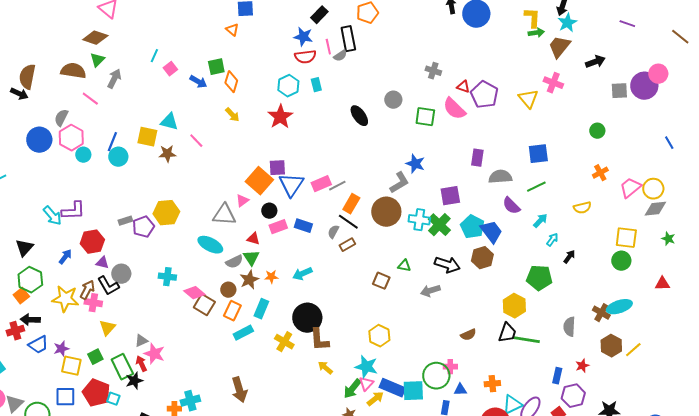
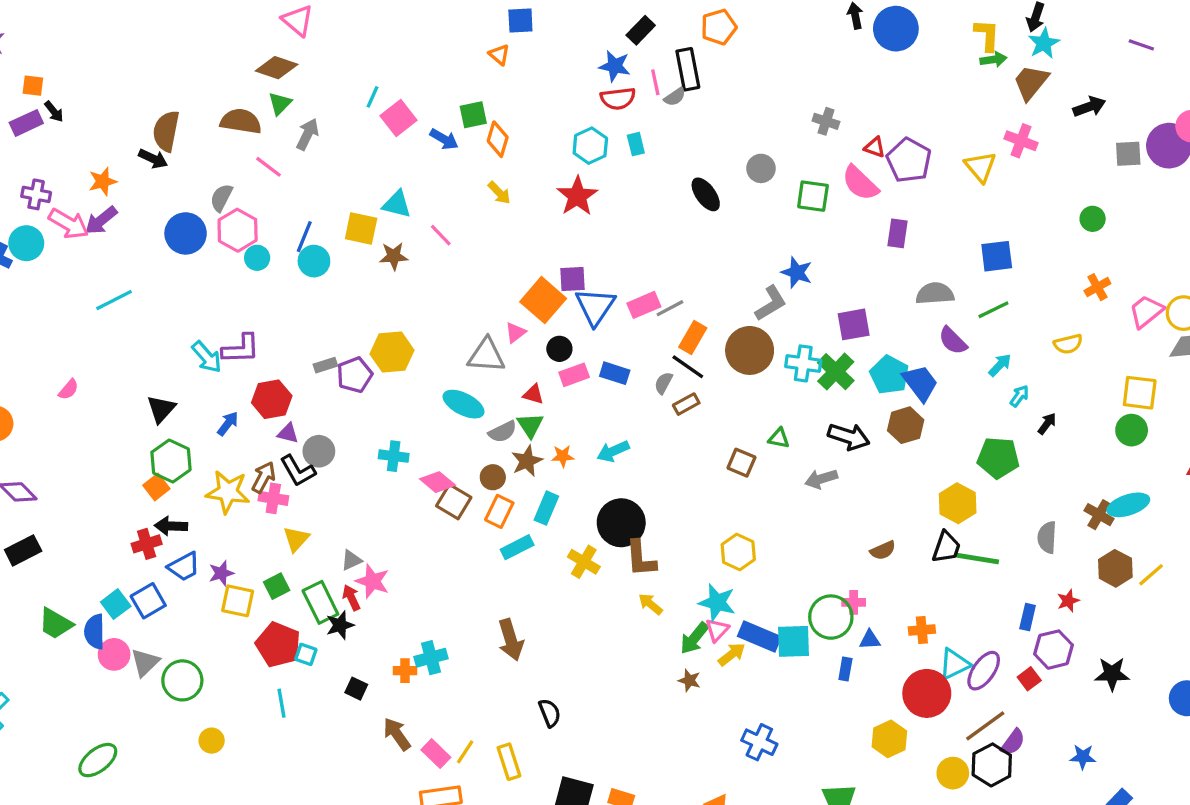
pink square: (170, 69) -> (399, 118), size x1.5
purple rectangle: (477, 158) -> (898, 233), moved
blue square: (65, 397) -> (148, 601), moved, turned -30

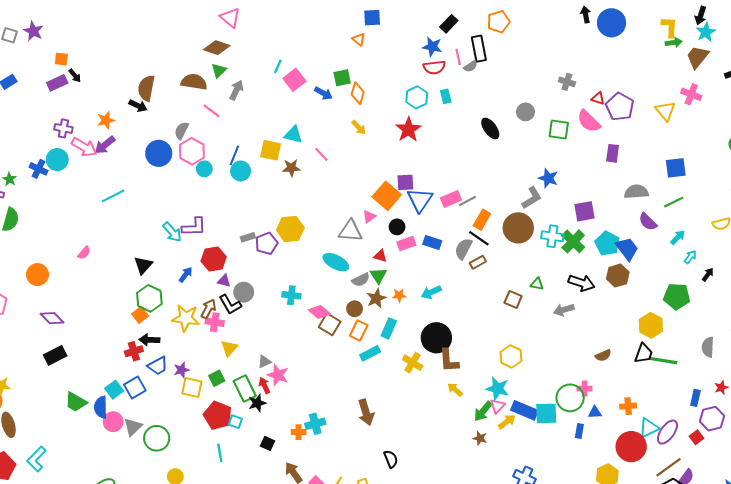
gray semicircle: (663, 383) -> (463, 249), size x1.5

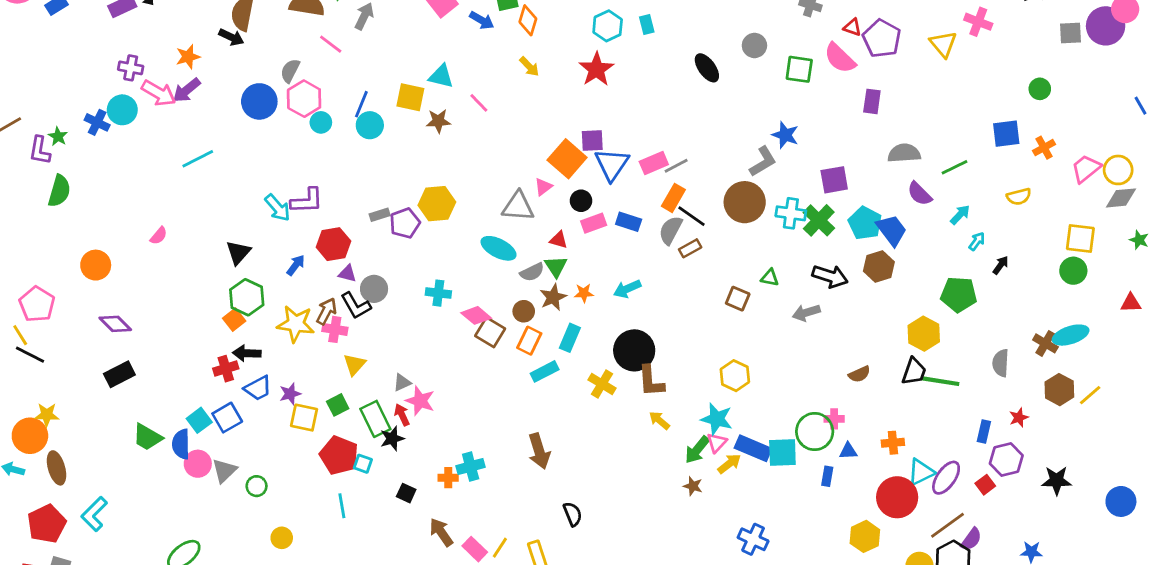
blue square: (676, 168) -> (1006, 134), moved
orange rectangle: (482, 220) -> (673, 198), moved
green circle: (157, 438) -> (257, 486), size x0.6

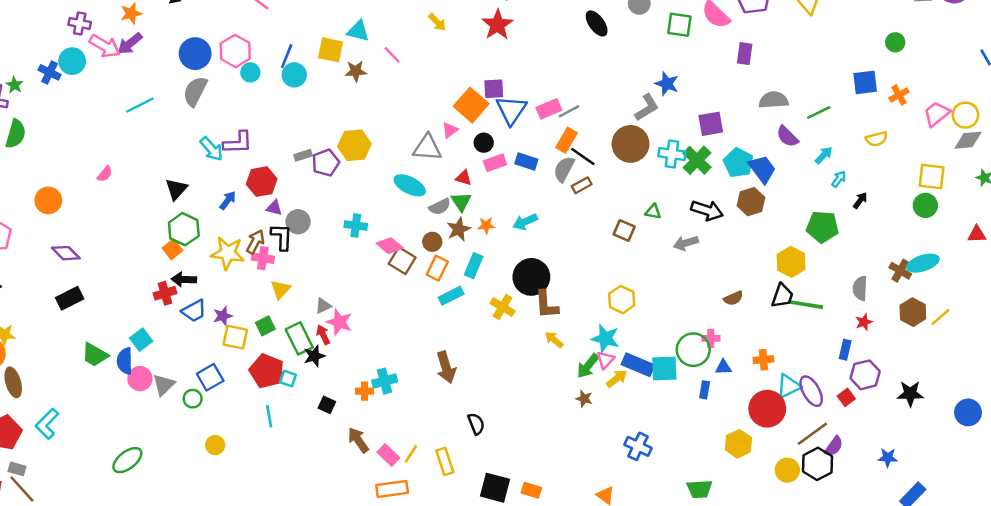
gray semicircle: (290, 71) -> (195, 91), moved, size x1.4
black L-shape: (356, 306) -> (282, 237), turned -148
blue square: (227, 418) -> (210, 377), moved
red star: (1019, 418) -> (864, 322), moved
purple ellipse: (946, 478) -> (811, 391), turned -64

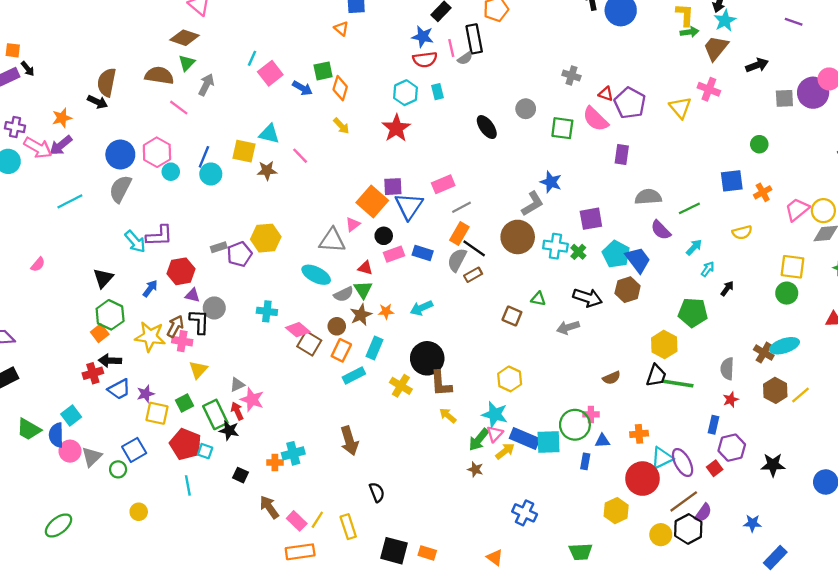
pink rectangle: (549, 109) -> (443, 184), moved
green cross: (697, 160) -> (578, 252), size x0.6
black star: (314, 356) -> (229, 430), turned 30

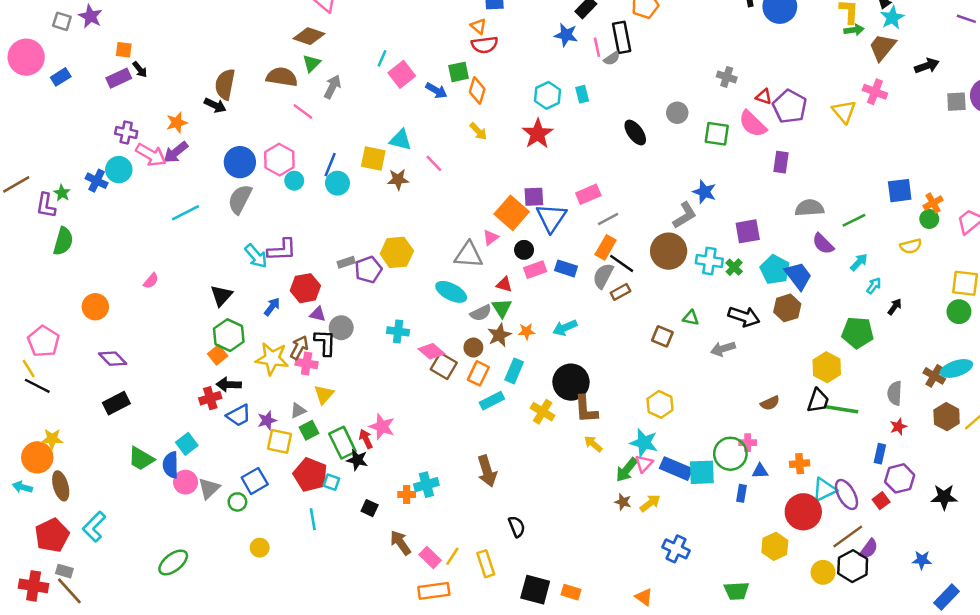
red semicircle: (425, 59) -> (485, 45), moved
green circle: (759, 144) -> (929, 219), moved
gray triangle: (237, 385) -> (298, 410), moved
yellow arrow: (505, 451) -> (650, 503), moved

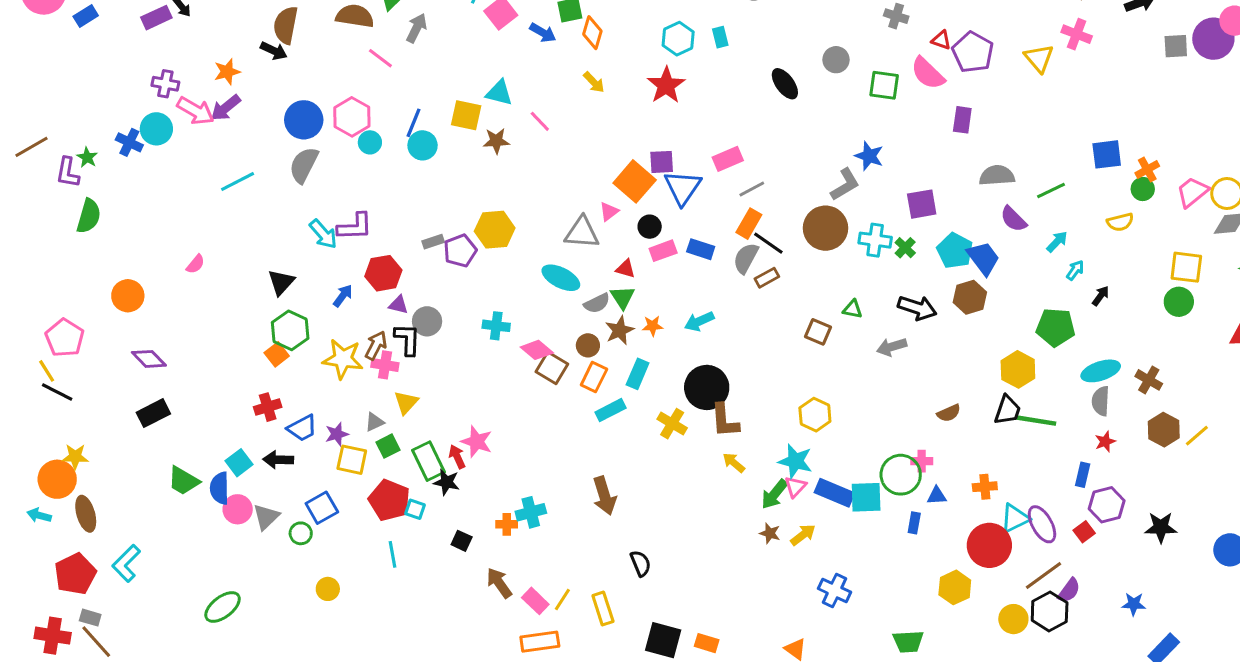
cyan ellipse: (956, 368) -> (1101, 371), moved
black arrow: (229, 385) -> (278, 460), moved

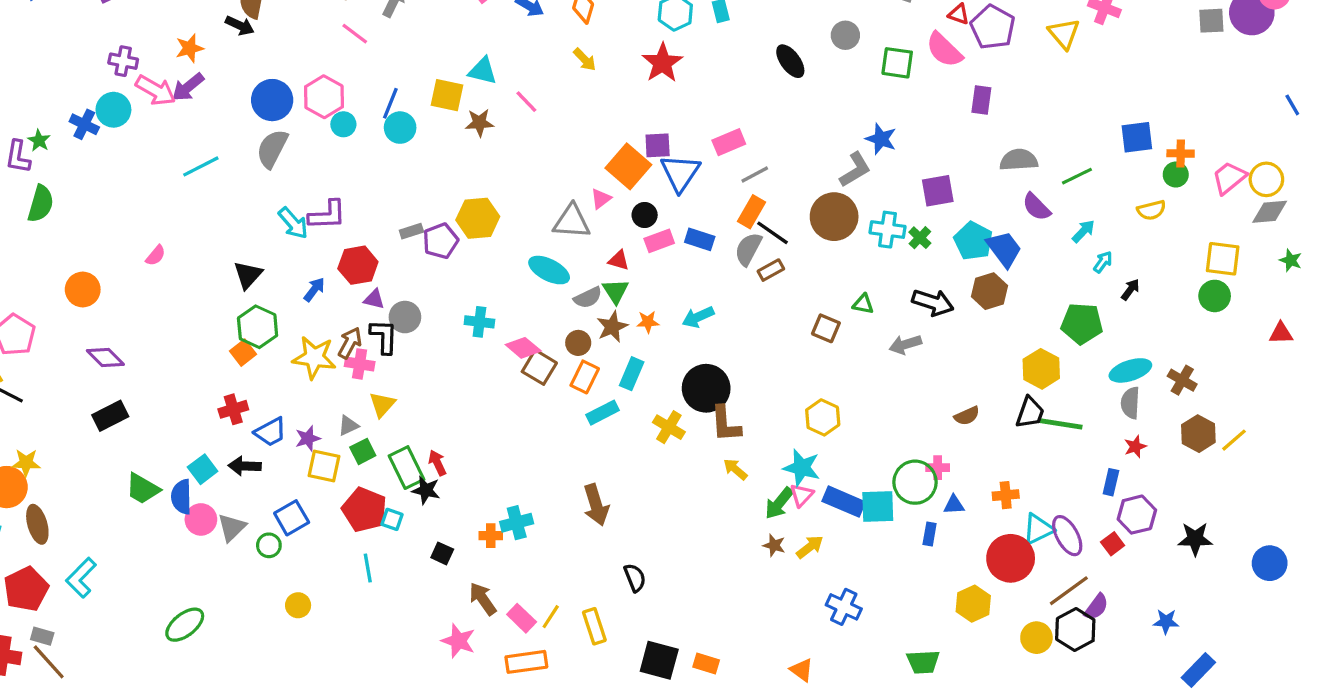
orange cross: (1147, 169) -> (1181, 153), turned 30
pink star: (477, 442) -> (458, 641), moved

